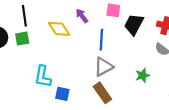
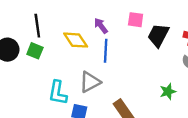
green square: (22, 39) -> (35, 51), turned 32
blue line: (101, 40) -> (106, 51), moved
gray triangle: (104, 67) -> (90, 82), moved

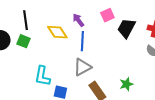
pink square: (136, 20) -> (107, 15), turned -32
gray triangle: (90, 82) -> (82, 67), moved
green star: (168, 92) -> (126, 84), moved

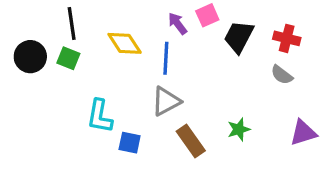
purple arrow: (78, 20) -> (178, 24), moved

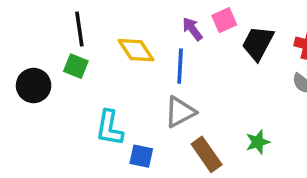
black circle: (30, 57) -> (34, 86), moved

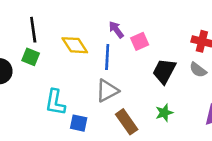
pink square: (224, 20) -> (140, 41), moved
black trapezoid: (258, 43) -> (164, 71), moved

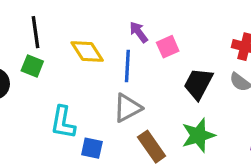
green star: (164, 113) -> (198, 135), size x1.5

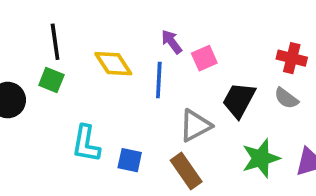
gray triangle: (127, 108) -> (195, 126), moved
green star: (198, 135) -> (261, 158), moved
blue square: (92, 148) -> (130, 160), moved

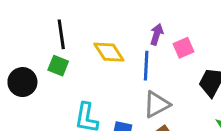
purple arrow: (172, 42) -> (157, 34), turned 54
gray triangle: (195, 126) -> (157, 104), moved

